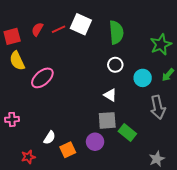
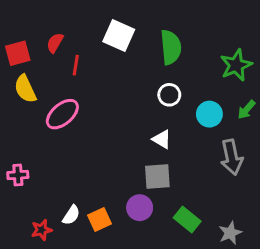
red line: (59, 29) -> (76, 65), moved, turned -56
green rectangle: (127, 133) -> (187, 220), moved
white semicircle: (49, 138) -> (71, 215), moved

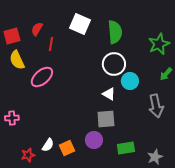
white circle: (169, 95) -> (114, 64), size x1.5
cyan circle: (209, 114) -> (130, 81), moved
green rectangle: (187, 220) -> (126, 148), turned -48

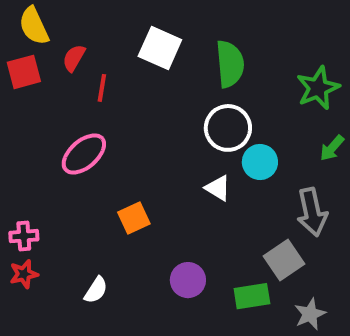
yellow semicircle: (17, 60) -> (34, 26), moved
gray square: (106, 119) -> (284, 260), moved, turned -30
orange square: (67, 148) -> (134, 218), moved
red star: (28, 155) -> (24, 274), moved

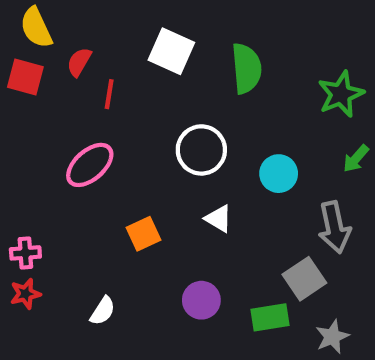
red square: (24, 72) -> (25, 77), turned 30
white circle: (228, 128) -> (201, 150), moved
white triangle: (218, 188) -> (219, 219), moved

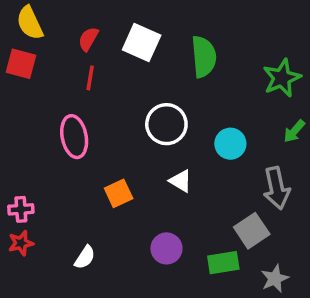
red semicircle: (79, 62) -> (88, 39), moved
pink ellipse: (90, 165) -> (74, 137), turned -60

